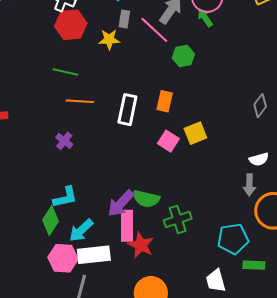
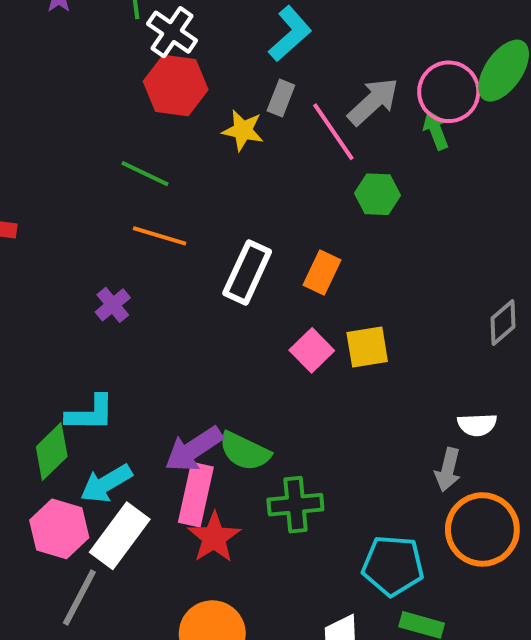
white rectangle: (94, 255) -> (120, 536), turned -60

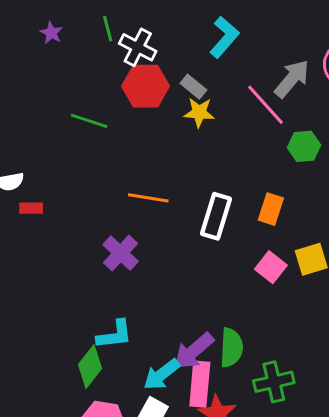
gray rectangle: (281, 98) -> (193, 87), moved, turned -65
green line: (145, 174) -> (89, 121), moved
purple cross: (113, 305) -> (121, 253), size x1.4
green semicircle: (245, 451) -> (231, 348), turned -105
cyan arrow: (106, 483) -> (162, 374), moved

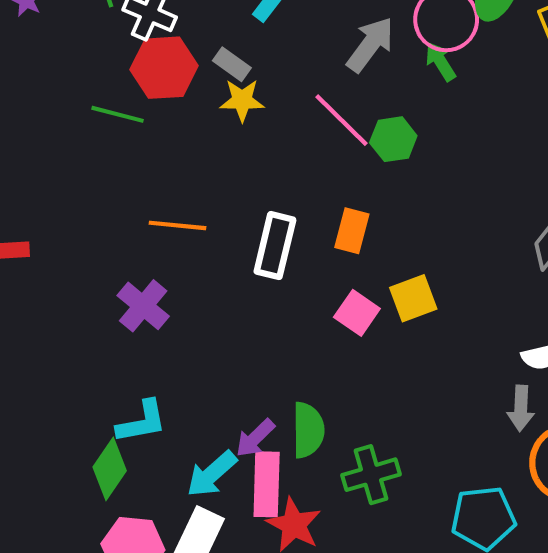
pink line: (266, 105) -> (342, 120), moved
green line: (89, 121) -> (118, 114), moved
purple arrow: (194, 351) -> (255, 438), size x0.7

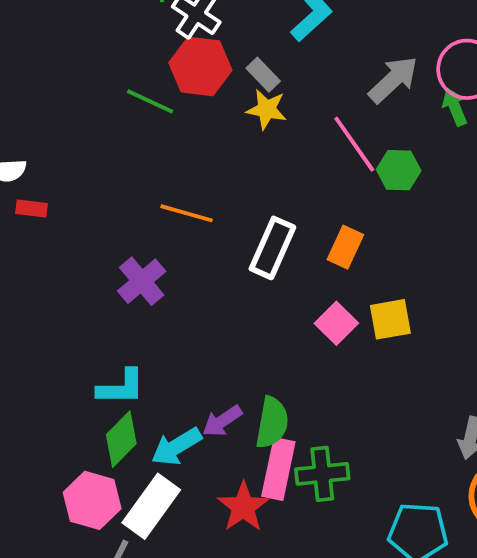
green diamond: (110, 469) -> (121, 439), moved
pink rectangle: (267, 484) -> (278, 469), moved

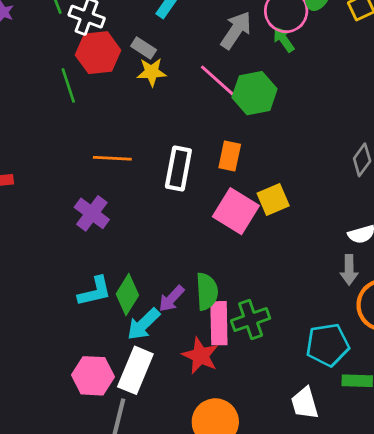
green line: (150, 101) -> (68, 85), turned 60
green hexagon: (399, 170) -> (255, 93), size x1.4
pink square: (336, 323) -> (236, 211), size x1.5
green diamond: (121, 439) -> (127, 295), moved

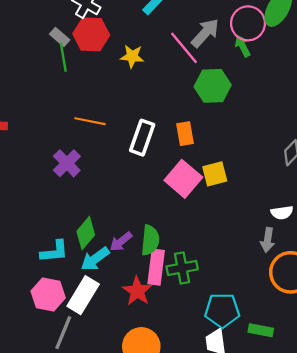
gray rectangle: (144, 48) -> (60, 37), moved
pink line: (219, 82) -> (184, 48), moved
orange rectangle: (230, 156) -> (185, 134), turned -30
cyan L-shape: (95, 291) -> (54, 251), moved
cyan pentagon: (328, 345) -> (222, 310), moved

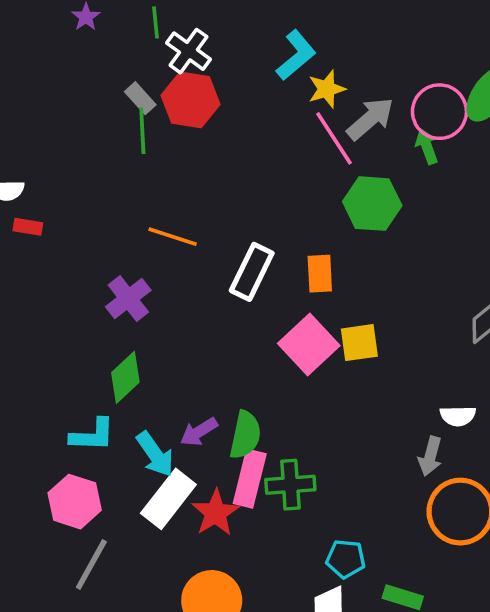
yellow star: (132, 56) -> (327, 89), moved, turned -30
green diamond: (86, 233) -> (125, 377), moved
cyan arrow: (95, 259) -> (155, 454), turned -96
white rectangle: (83, 295) -> (168, 499), moved
cyan pentagon: (222, 310) -> (346, 559), size x0.7

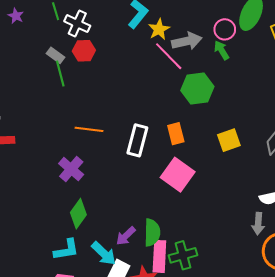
red hexagon: (191, 100) -> (84, 51), size x0.7
pink circle: (439, 112) -> (225, 29), size x0.7
gray arrow: (370, 119) -> (187, 41), turned 40
yellow square: (359, 343) -> (229, 140), moved

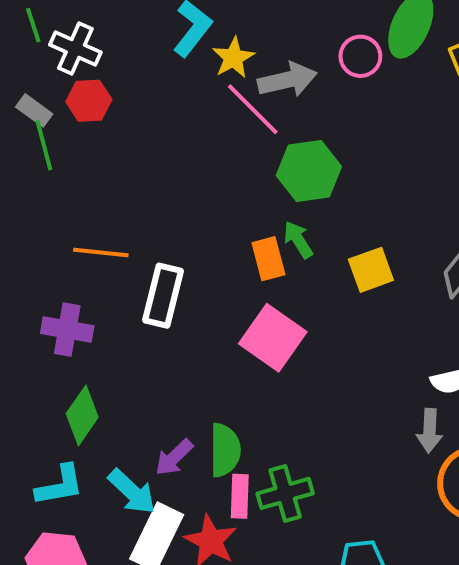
green arrow: (222, 50) -> (298, 240), moved
white rectangle: (137, 140) -> (163, 296), moved
purple cross: (71, 169) -> (67, 330), turned -30
pink rectangle: (159, 256) -> (240, 496), size x0.7

